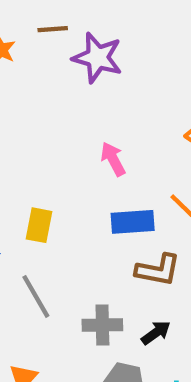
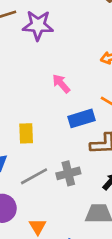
gray line: (36, 296) -> (34, 176), turned -76
gray cross: (102, 325) -> (68, 173), moved

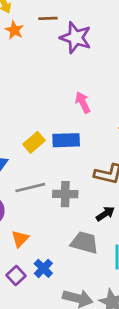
blue rectangle: (81, 118) -> (66, 140), moved
yellow rectangle: (26, 133) -> (34, 142), turned 36

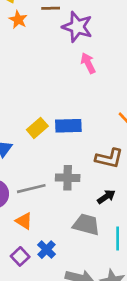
pink arrow: (83, 102) -> (88, 63), moved
gray line: (30, 188) -> (31, 189), moved
orange triangle: (20, 239) -> (24, 221), turned -42

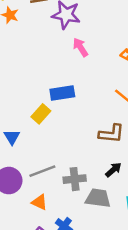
blue rectangle: (68, 126) -> (62, 93), moved
gray cross: (68, 178) -> (75, 179), moved

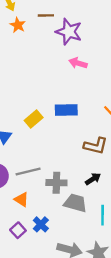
pink arrow: (80, 47) -> (78, 63), turned -48
blue rectangle: (62, 93) -> (66, 110), moved

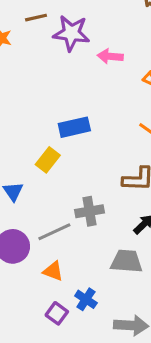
pink arrow: (78, 63) -> (110, 56), moved
blue rectangle: (66, 110) -> (74, 127), moved
gray cross: (56, 183) -> (89, 211), moved

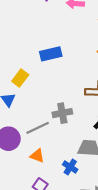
yellow rectangle: (48, 160) -> (20, 78), moved
blue cross: (86, 299) -> (70, 167), moved

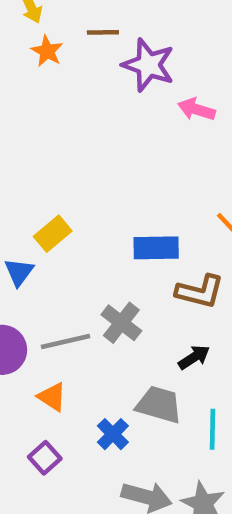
blue rectangle: (51, 54) -> (156, 248), moved
gray cross: (62, 113) -> (121, 323), turned 36

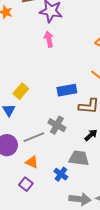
pink arrow: (197, 109) -> (49, 39), moved, turned 70
purple square: (45, 458) -> (26, 184), moved

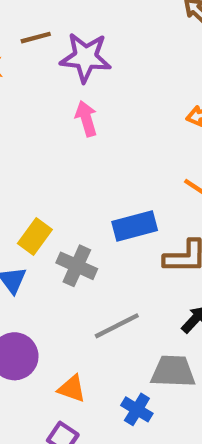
gray cross: (57, 125) -> (77, 266), moved
gray line: (34, 137) -> (117, 326), moved

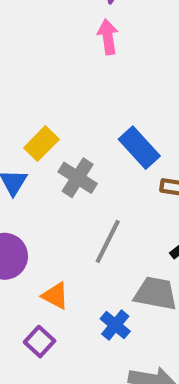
blue rectangle: (135, 226) -> (139, 148), turned 54
gray line: (117, 326) -> (108, 241), turned -45

